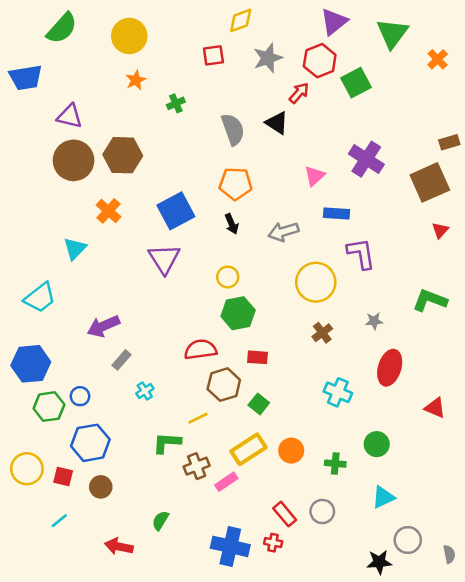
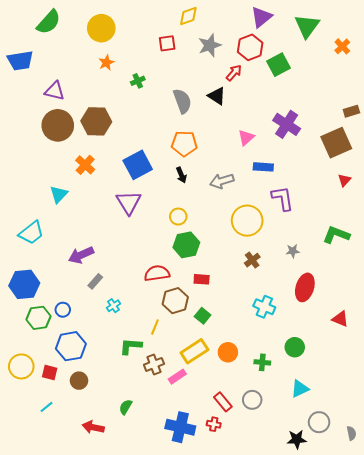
yellow line: (198, 418) -> (155, 327), turned -42

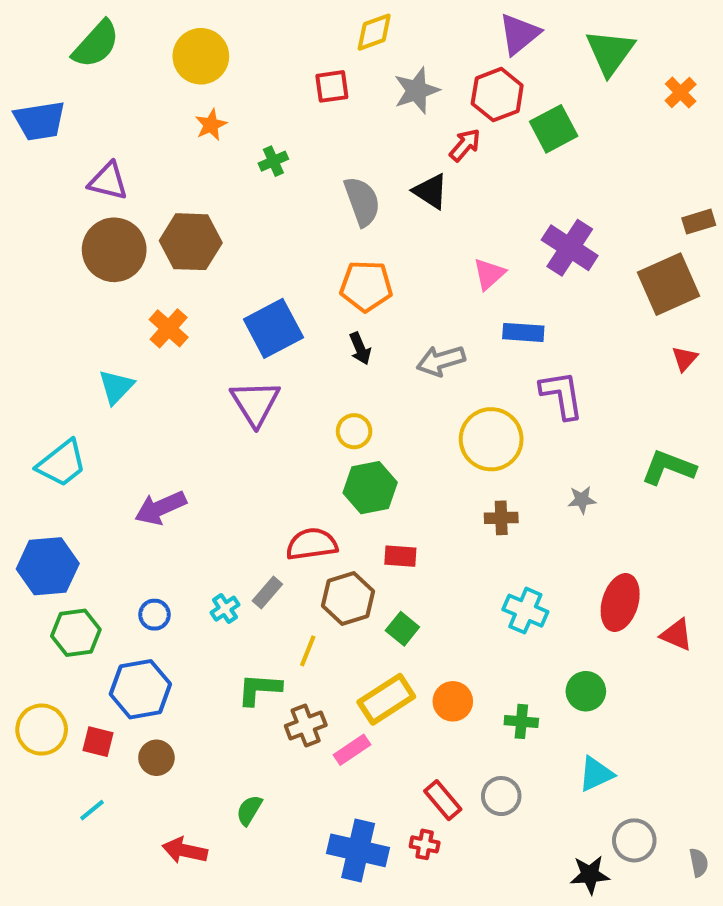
brown cross: (252, 260) -> (501, 518), turned 35
gray rectangle: (95, 281) -> (267, 592), moved
red ellipse: (305, 287) -> (620, 603), moved
blue circle: (63, 310) -> (154, 615), moved

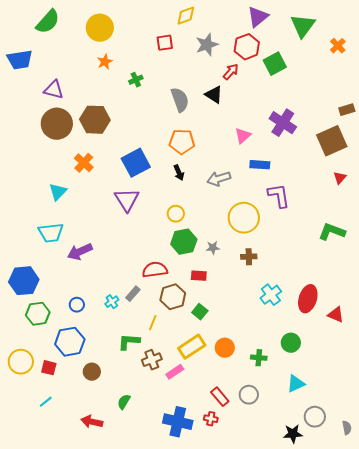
cyan trapezoid: (62, 463) -> (51, 233), moved, turned 32
gray star: (582, 500) -> (213, 248), moved
cyan cross: (525, 611) -> (271, 295), moved, turned 30
brown circle: (156, 758) -> (92, 372), moved

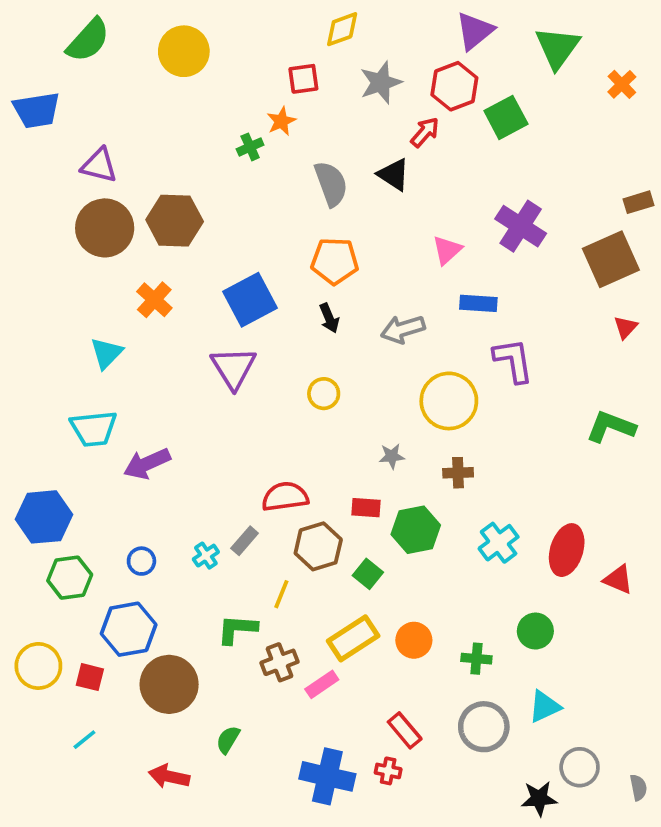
orange star: (105, 62) -> (281, 121), moved
green hexagon: (184, 242) -> (416, 530), moved
brown circle: (92, 372) -> (169, 684), size x1.8
gray circle: (249, 395) -> (484, 727), moved, size x1.4

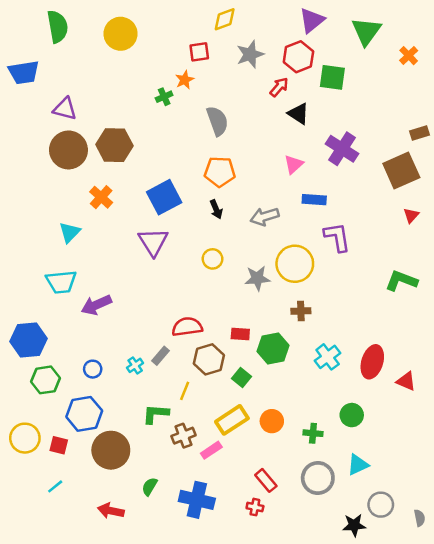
green semicircle: (88, 40) -> (58, 26), turned -52
green square: (506, 117) -> (332, 77), turned 36
black triangle: (394, 175) -> (298, 114), moved
gray star: (392, 456) -> (257, 278), moved, size x1.5
blue cross: (327, 776) -> (197, 500), moved

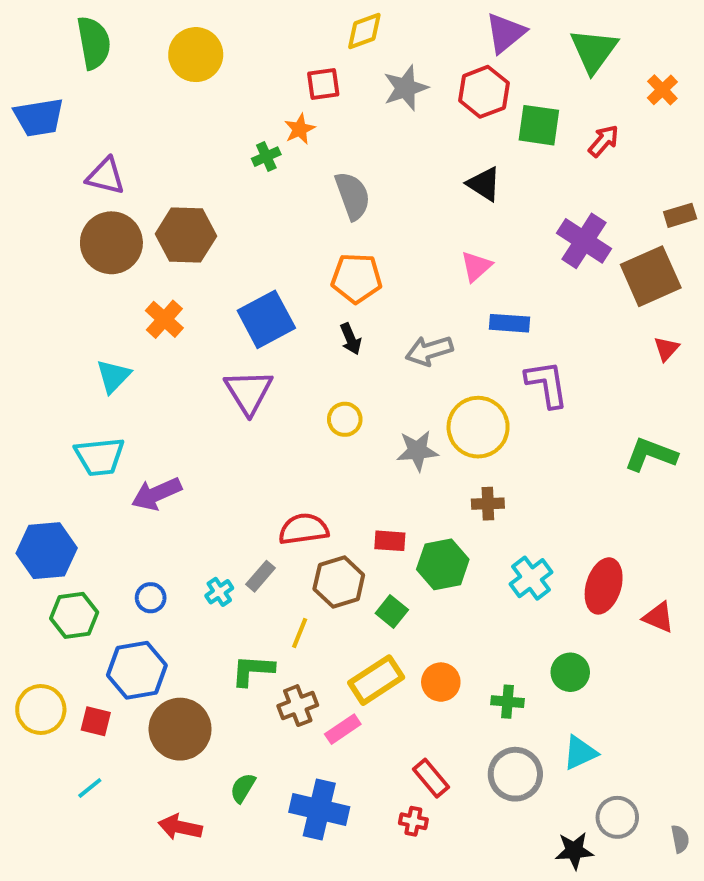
red arrow: (279, 87) -> (604, 141), moved
purple cross: (342, 149) -> (584, 241), moved

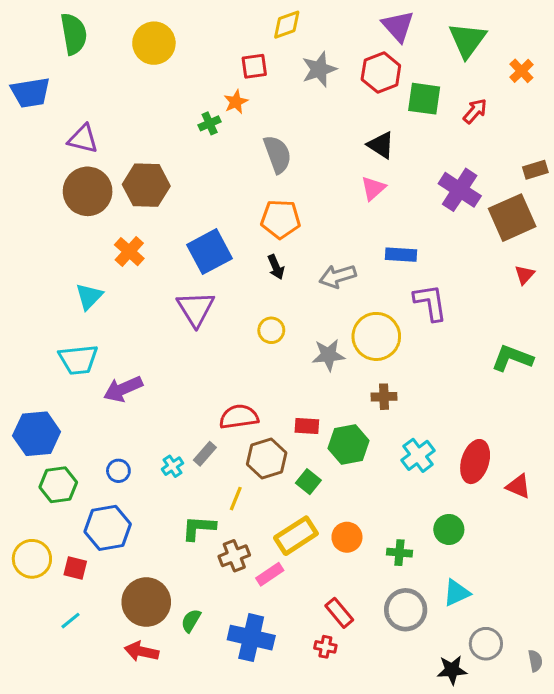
purple triangle: (506, 33) -> (398, 26), turned -33
pink triangle: (476, 266) -> (373, 188), moved
brown circle: (180, 729) -> (146, 602), moved

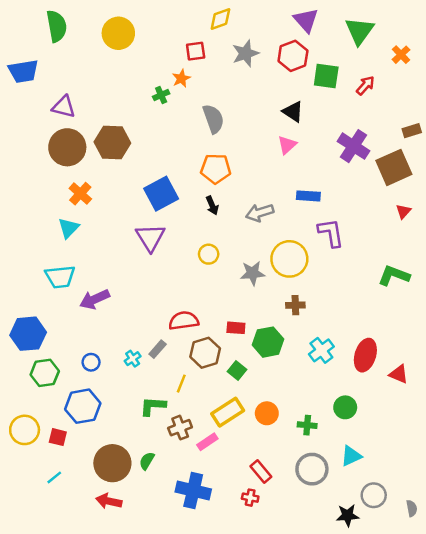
orange cross: (129, 252) -> (80, 194), moved
green semicircle: (191, 621) -> (147, 461), moved

